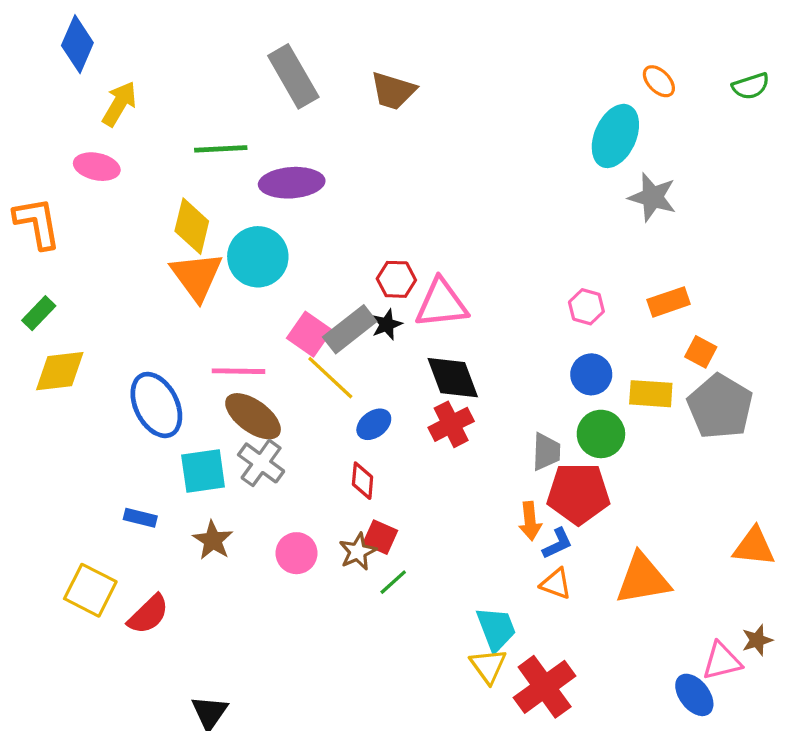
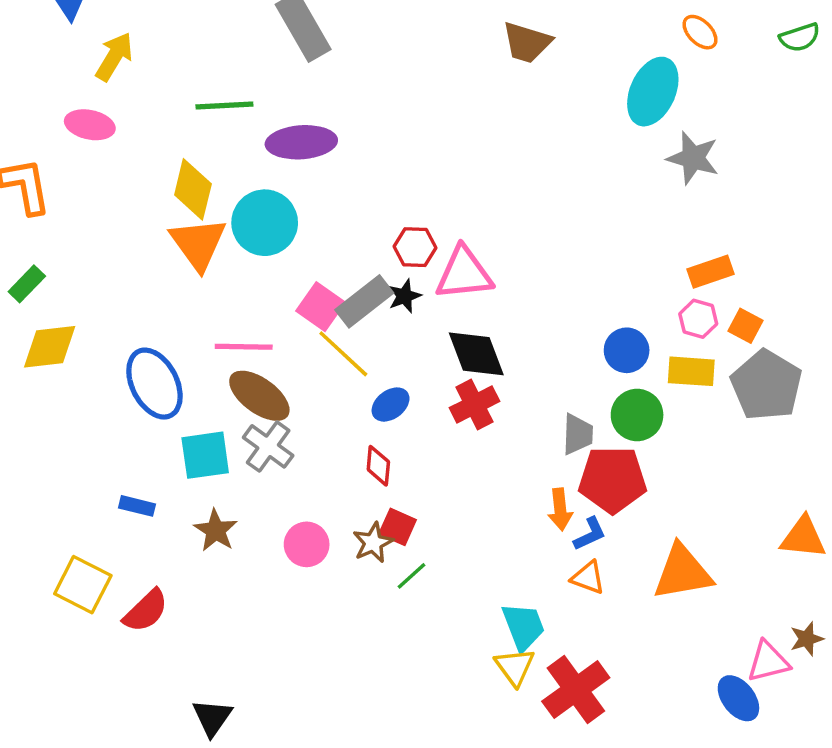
brown trapezoid: (393, 91) -> (527, 43), moved
pink hexagon: (586, 307) -> (698, 319), moved

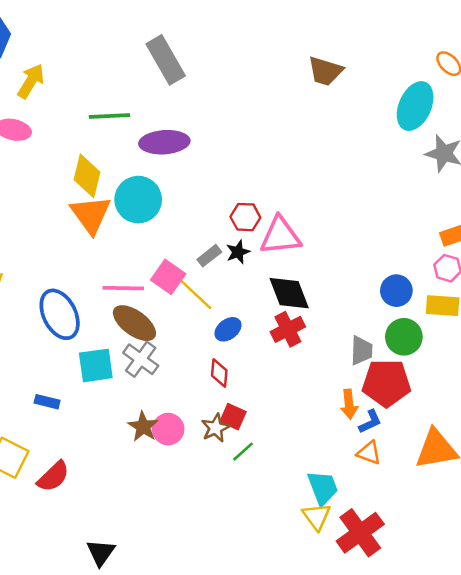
gray rectangle: (364, 301) -> (209, 256), size x0.6
pink square: (321, 307) -> (168, 277), moved
brown star: (216, 530) -> (143, 427), moved

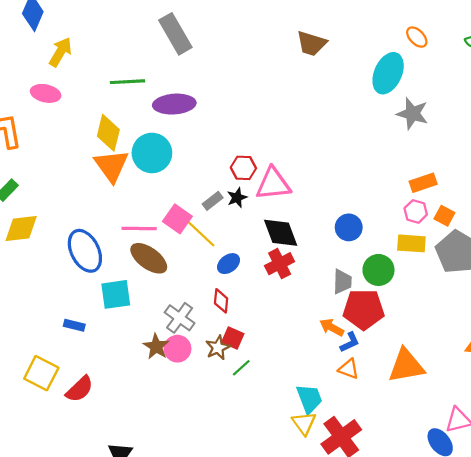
blue circle: (396, 291) -> (349, 227), moved
gray cross: (141, 359) -> (180, 318), moved
orange arrow: (349, 404) -> (332, 327), turned 125

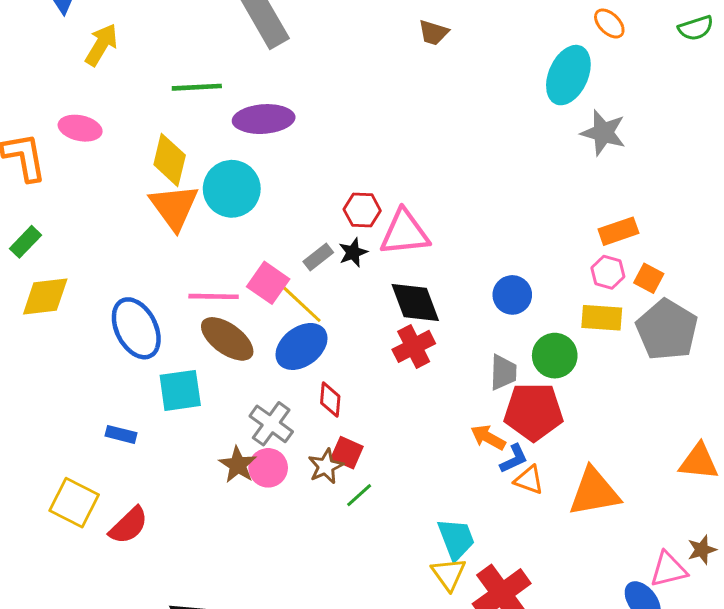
brown trapezoid: (311, 43) -> (433, 33), moved, size x0.7
pink ellipse: (46, 93) -> (80, 128), moved
blue ellipse: (229, 264) -> (301, 346), moved, size x1.6
orange triangle: (349, 369) -> (529, 480), moved

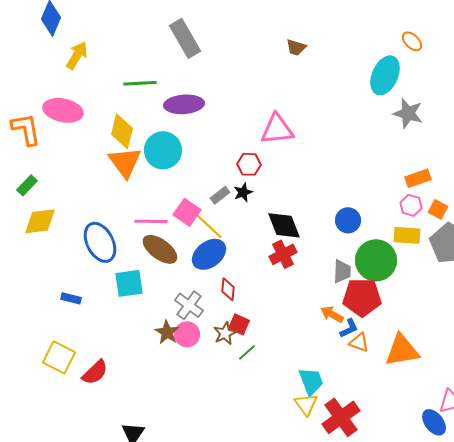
pink ellipse: (80, 128) -> (63, 110), size x1.4
pink triangle: (405, 233) -> (277, 129), moved
green circle: (555, 356) -> (376, 260), size x1.4
blue rectangle: (121, 434) -> (71, 298), moved

